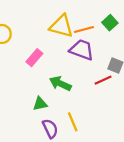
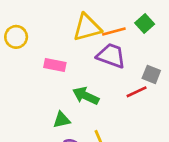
yellow triangle: (61, 26) -> (87, 28), turned -30
pink rectangle: (34, 58) -> (55, 65), turned 60

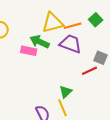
green arrow: (86, 96) -> (40, 42), moved
green triangle: (62, 120) -> (66, 92), moved, turned -32

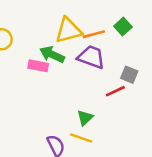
yellow line: (63, 108) -> (81, 138), turned -48

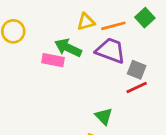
yellow triangle: (68, 30) -> (86, 22), size x0.6
gray square: (129, 75) -> (137, 70), moved
green triangle: (85, 118) -> (104, 116), turned -30

